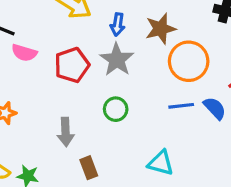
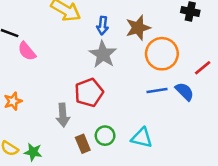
pink semicircle: (24, 53) -> (27, 51), turned 36
red pentagon: (72, 65) -> (89, 93), moved
green circle: (116, 109) -> (105, 136), moved

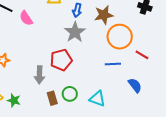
pink semicircle: (27, 51) -> (26, 18), moved
red line: (203, 68) -> (142, 55), moved, turned 64
blue semicircle: (185, 92) -> (135, 85), moved

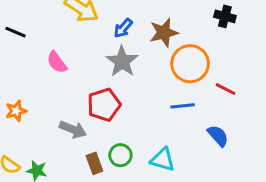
blue arrow: (77, 10) -> (123, 28), turned 32
pink semicircle: (26, 18) -> (57, 62), moved
gray arrow: (39, 75) -> (73, 129), turned -66

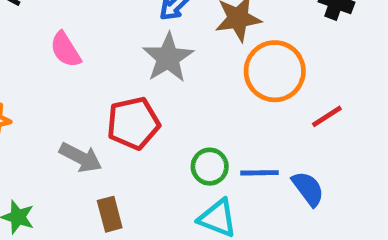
red line: (226, 89) -> (327, 116), turned -65
blue line: (183, 106) -> (259, 173), moved
green circle: (120, 155) -> (210, 167), moved

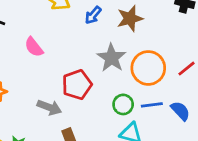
gray star: (168, 58) -> (112, 58), moved
orange circle: (275, 71) -> (148, 68), moved

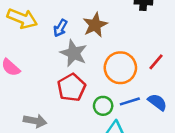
gray star: (112, 58) -> (74, 53), moved
red pentagon: (77, 85) -> (71, 88), moved

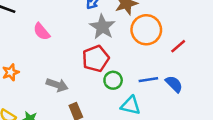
orange circle: (120, 68) -> (146, 30), moved
green circle: (103, 106) -> (113, 80), moved

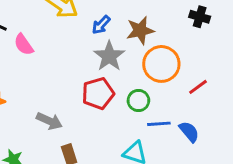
pink semicircle: (42, 32) -> (24, 45), moved
green circle: (113, 80) -> (138, 101), moved

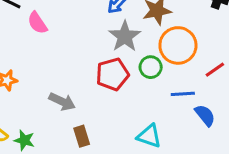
green circle: (138, 101) -> (151, 67), moved
blue line: (159, 124) -> (183, 94), moved

